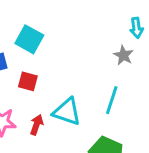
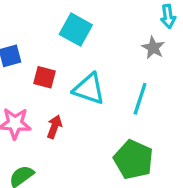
cyan square: (29, 39) -> (76, 30), moved
cyan triangle: (67, 112) -> (89, 89), moved

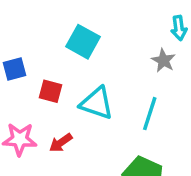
red arrow: (54, 127) -> (61, 143), turned -145

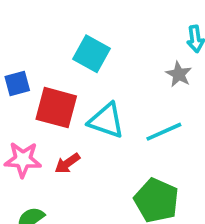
red square: (50, 91) -> (56, 108), size x1.6
cyan line: (150, 114) -> (164, 132), turned 48

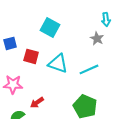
red square: (56, 108) -> (31, 56), size x0.7
red arrow: (67, 163) -> (37, 102), moved

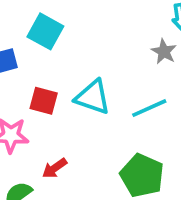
cyan square: (50, 27) -> (45, 31), moved
red square: (31, 56) -> (44, 101), moved

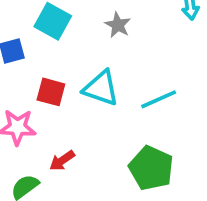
gray star: (164, 52) -> (118, 25), moved

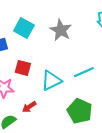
gray star: (118, 25) -> (61, 30), size x1.5
cyan triangle: (101, 88) -> (51, 81), moved, turned -45

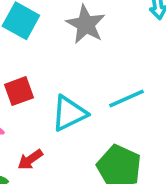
red square: (23, 68) -> (19, 91), turned -35

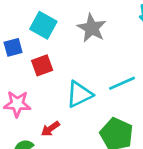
red square: (19, 91) -> (42, 65), moved

